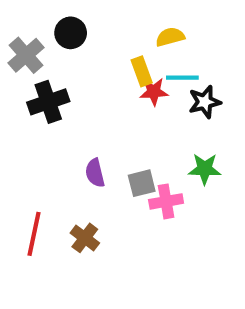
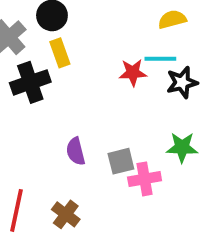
yellow semicircle: (170, 37) -> (172, 19), moved
yellow rectangle: (142, 71) -> (60, 53), moved

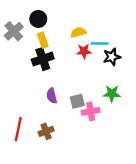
yellow semicircle: (172, 19) -> (78, 32), moved
black cross: (30, 82) -> (43, 59), moved
brown cross: (66, 214) -> (46, 131), turned 32

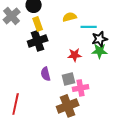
red star: (84, 51) -> (75, 55), moved
green star: (112, 94) -> (100, 51), moved
brown cross: (46, 131) -> (68, 106), moved, size x1.5

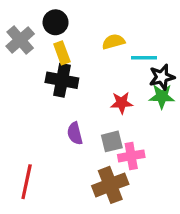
black cross: (38, 41) -> (62, 80), turned 30

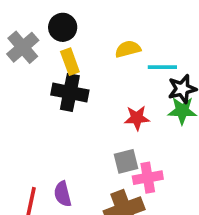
purple semicircle: (75, 133) -> (63, 194), moved

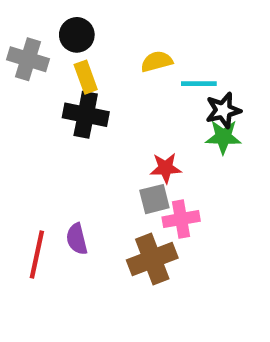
gray cross: (23, 47) -> (28, 59), turned -32
red star: (137, 118) -> (166, 168), moved

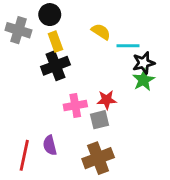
yellow semicircle: (157, 62) -> (101, 32), turned 48
black cross: (86, 115) -> (55, 66), turned -32
green star: (223, 137) -> (144, 80), turned -30
pink cross: (181, 219) -> (75, 106), moved

